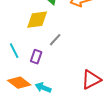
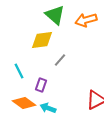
purple rectangle: (36, 57) -> (41, 85), moved

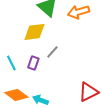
purple rectangle: (41, 85) -> (33, 63), moved

